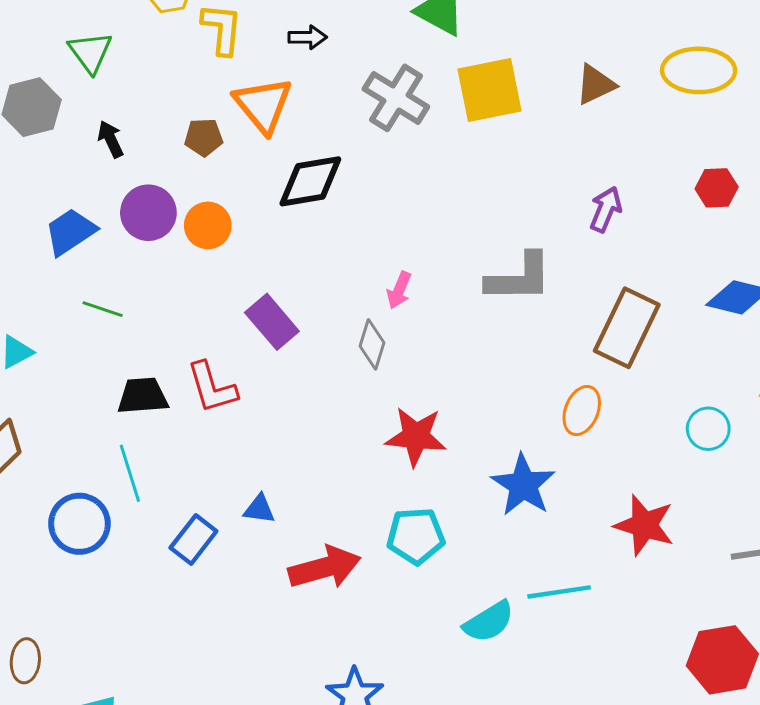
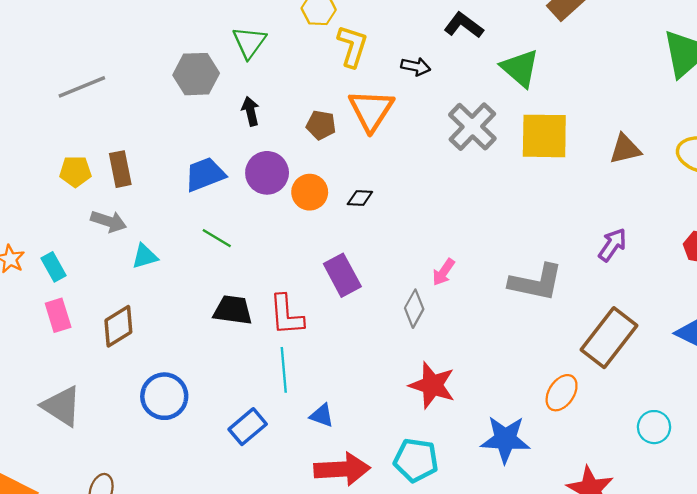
black diamond: (310, 181) -> (360, 198), moved, size x0.5
cyan line: (130, 473) -> (284, 370), moved
blue star: (523, 485) -> (505, 439), turned 30
blue triangle: (259, 509) -> (322, 415), moved

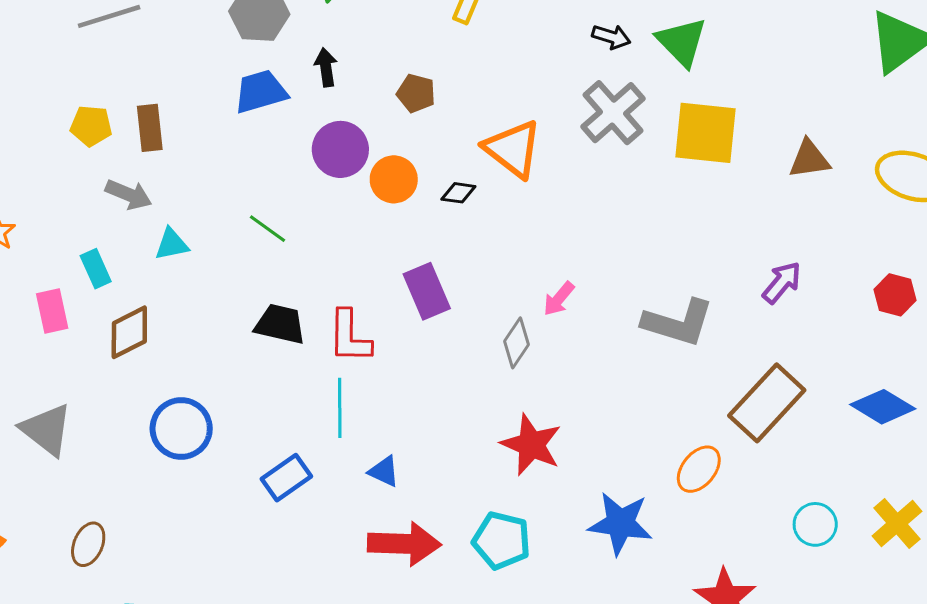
black arrow: (416, 66) -> (611, 37), moved
orange triangle: (371, 110) -> (513, 149), moved, turned -30
blue trapezoid: (205, 174) -> (261, 92), moved
cyan rectangle: (54, 267) -> (96, 269), moved

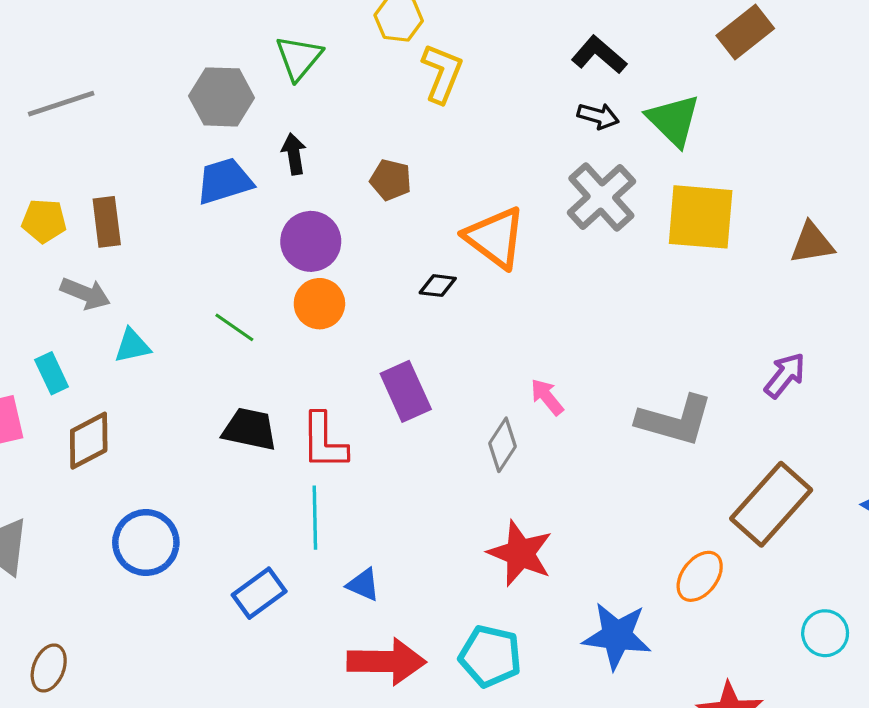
orange circle: (394, 179) -> (319, 304), moved
pink arrow: (559, 299) -> (547, 397), turned 102

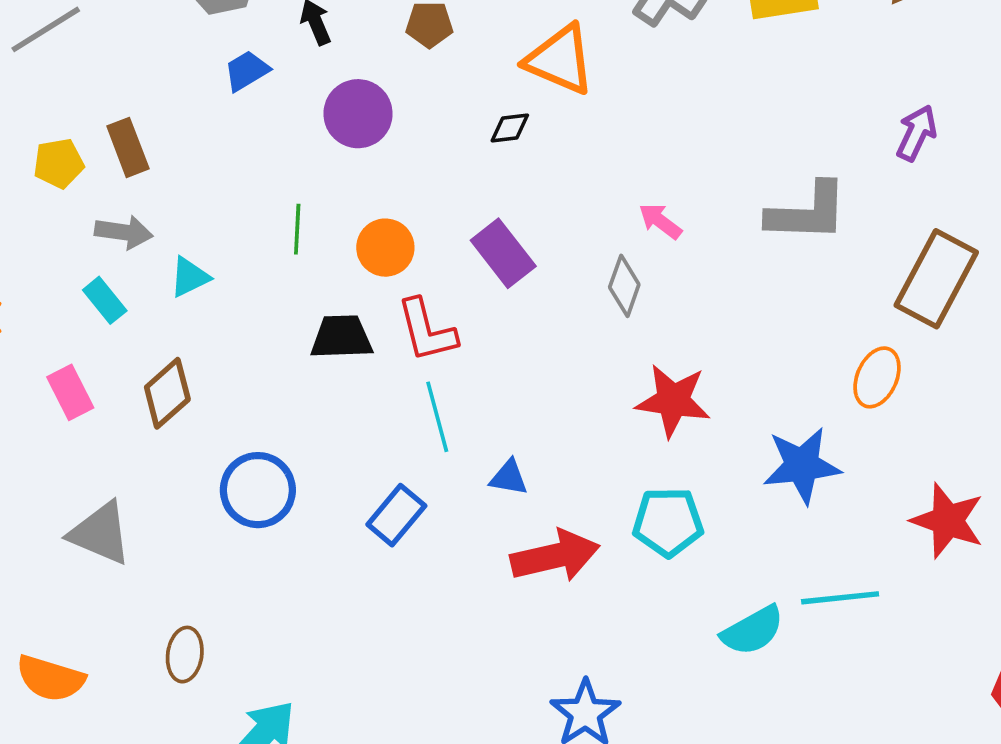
blue trapezoid: (224, 181) -> (247, 71), size x0.7
orange circle: (319, 304) -> (385, 248), moved
green line: (234, 327) -> (297, 229), turned 72
cyan rectangle: (52, 373) -> (105, 300), moved

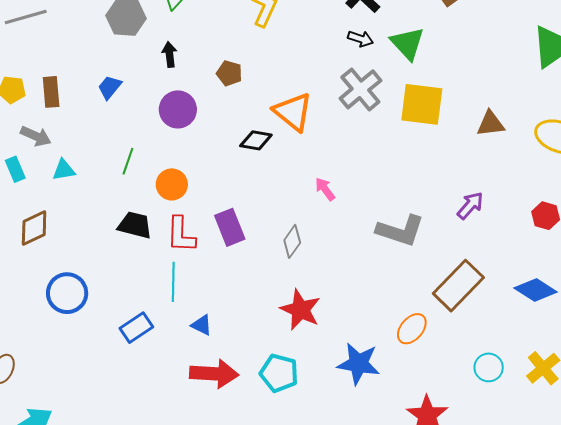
blue trapezoid: (247, 71) -> (110, 87), moved, turned -36
black diamond: (510, 128) -> (256, 140), size x1.4
pink arrow: (660, 221) -> (325, 189), moved
purple rectangle: (503, 253) -> (230, 227), moved

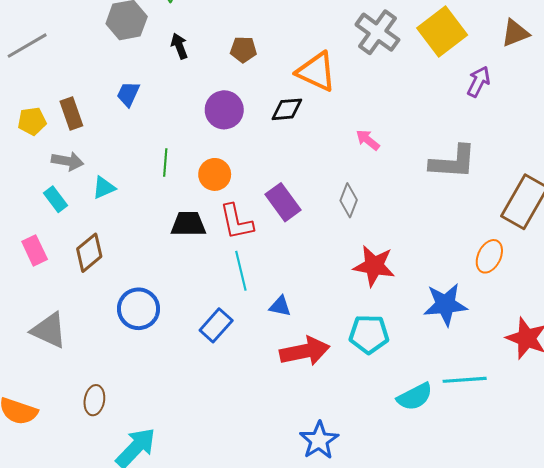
yellow square: (422, 104) -> (442, 31), turned -30
purple circle: (178, 109) -> (224, 110), moved
purple arrow: (470, 205) -> (479, 82), moved

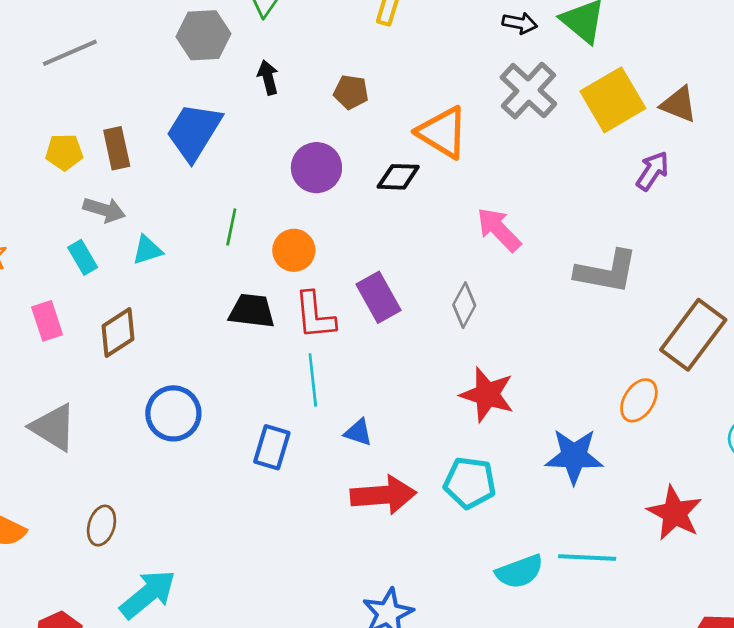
brown triangle: (515, 33) -> (679, 104), moved, turned 36
blue trapezoid: (128, 94) -> (194, 132), size x1.8
pink arrow: (368, 140) -> (499, 229), size x1.5
blue rectangle: (216, 325) -> (272, 447), turned -32

